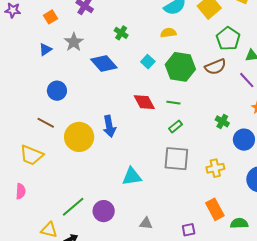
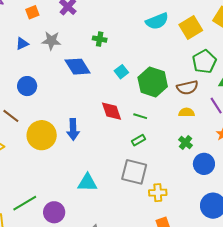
green cross: (121, 33) -> (100, 39), turned -32
yellow semicircle: (168, 33) -> (187, 112), moved
gray star: (74, 42) -> (51, 41), turned 30
yellow cross: (215, 168) -> (158, 193), moved

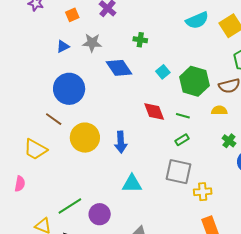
blue circle: (27, 86) -> (69, 89), size x1.6
yellow semicircle: (187, 112) -> (219, 110), moved
blue arrow: (73, 129) -> (121, 142), moved

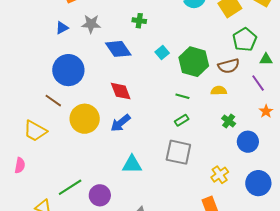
red diamond: (154, 112) -> (121, 91), moved
blue arrow: (121, 142) -> (120, 123), turned 55
yellow cross: (203, 192) -> (220, 175), moved, turned -30

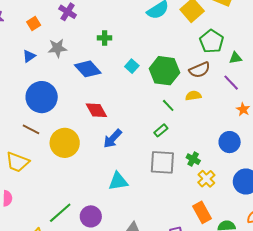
green line: (182, 96) -> (168, 105), moved, turned 40
green cross: (229, 121) -> (193, 159), moved
blue arrow: (120, 123) -> (112, 139), moved

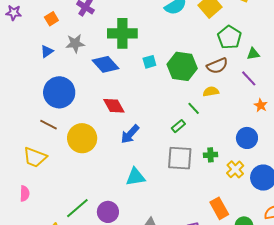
green cross: (105, 38) -> (122, 33), size x2.0
cyan square: (132, 66) -> (149, 62), turned 32
green line: (168, 105) -> (194, 108), moved
green cross: (193, 159) -> (211, 155), turned -32
yellow cross: (206, 179) -> (235, 169), moved

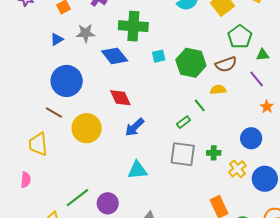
yellow trapezoid: (35, 157) -> (38, 144), turned 60

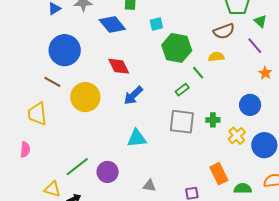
green triangle: (263, 55) -> (260, 21), turned 48
green hexagon: (191, 63) -> (177, 48), moved

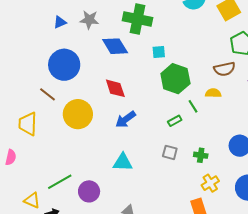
gray square: (182, 122) -> (170, 152), size x0.6
yellow cross: (237, 136) -> (210, 183), moved

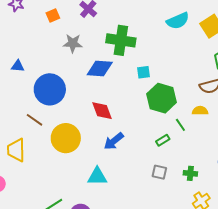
blue triangle: (60, 22) -> (18, 66), moved, turned 32
blue diamond: (115, 46) -> (100, 68), turned -52
cyan triangle: (123, 162) -> (97, 176), moved

